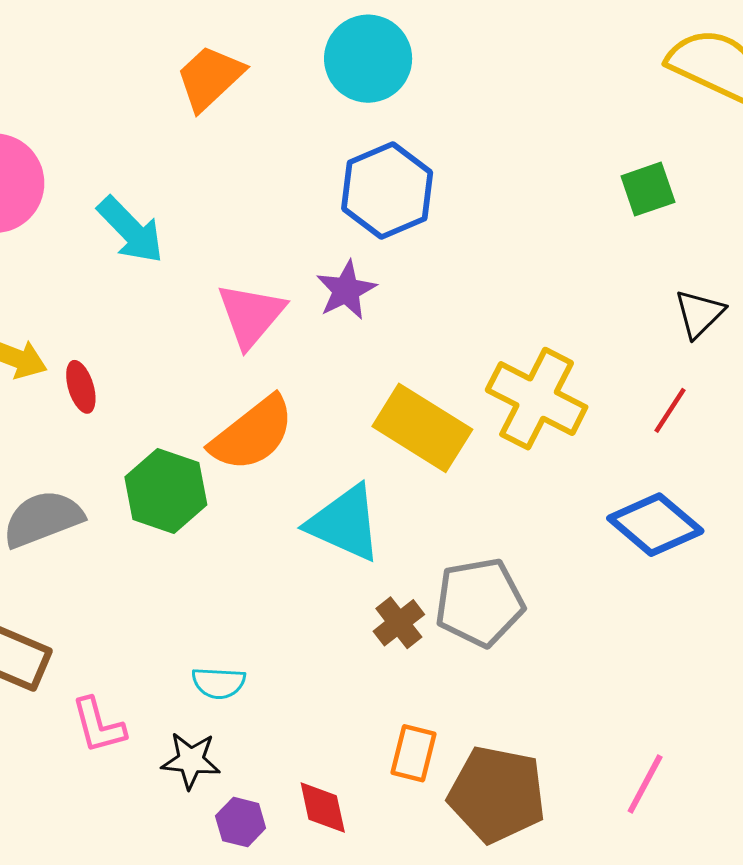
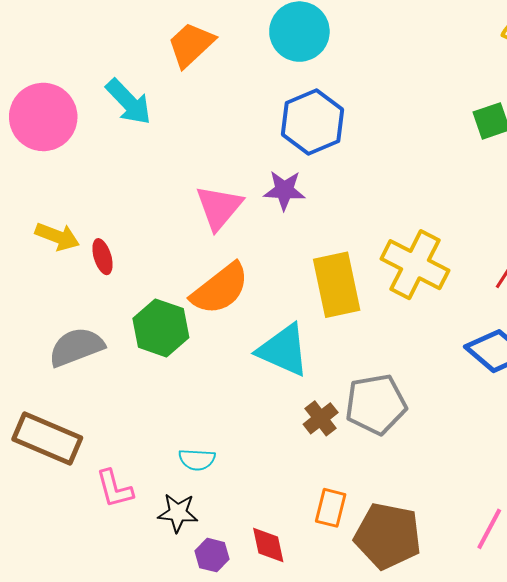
cyan arrow: (131, 230) -> (129, 102), moved
purple star: (346, 290) -> (284, 190), turned 30
yellow rectangle: (422, 428) -> (337, 285), turned 46

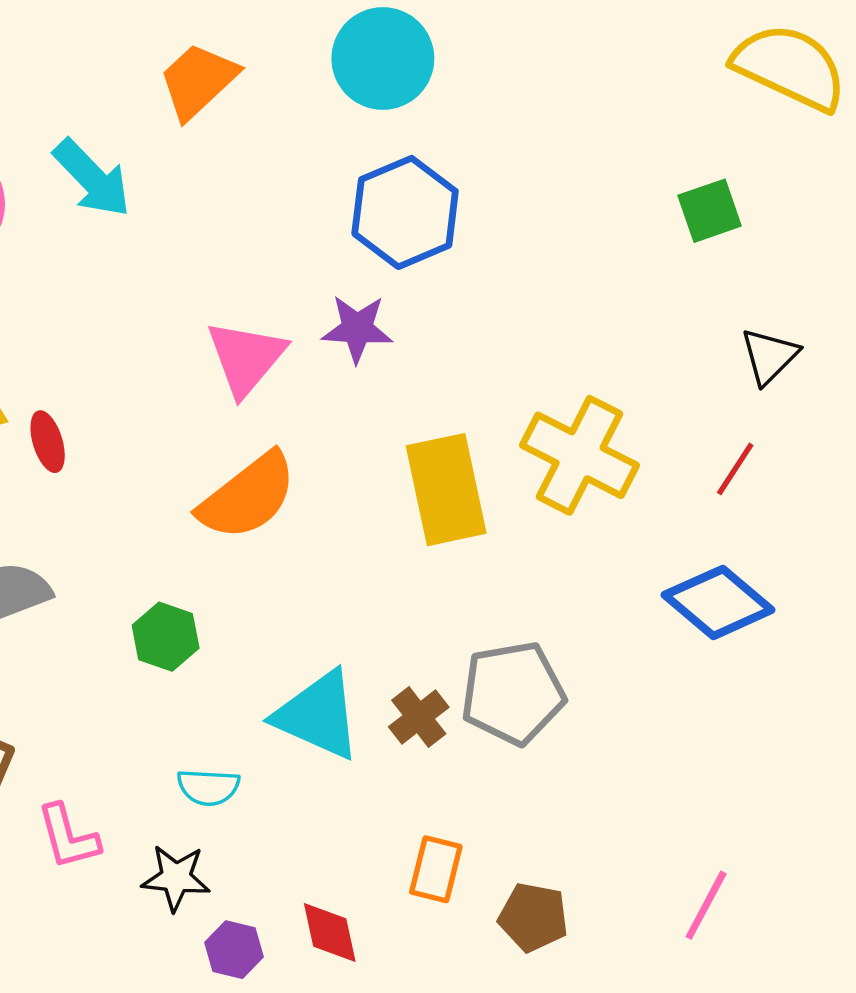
green hexagon: (161, 328) -> (166, 637), moved, size x0.7
cyan triangle: (283, 350) -> (318, 715), moved
brown pentagon: (388, 536) -> (533, 917), size x0.6

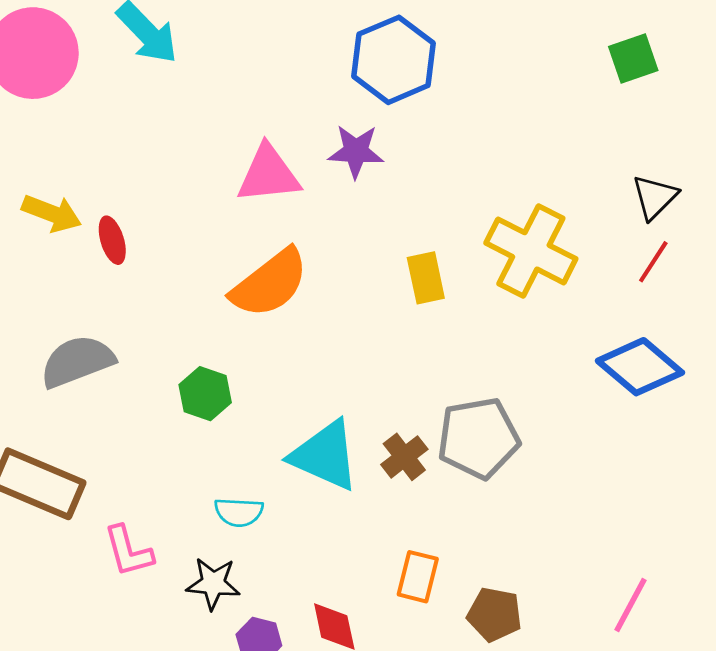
black triangle: (769, 356) -> (655, 197), moved
pink triangle: (246, 358) -> (268, 174), turned 44
yellow rectangle: (446, 490) -> (426, 278), size x0.6

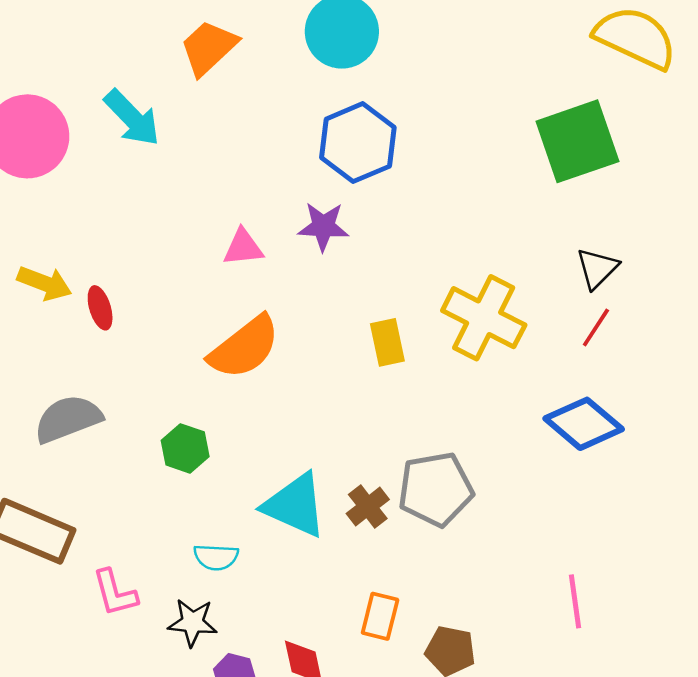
green square: (633, 58) -> (577, 141), size x1.8
pink triangle: (268, 174) -> (243, 247), size x0.7
pink line: (630, 605) -> (575, 601), moved, turned -36

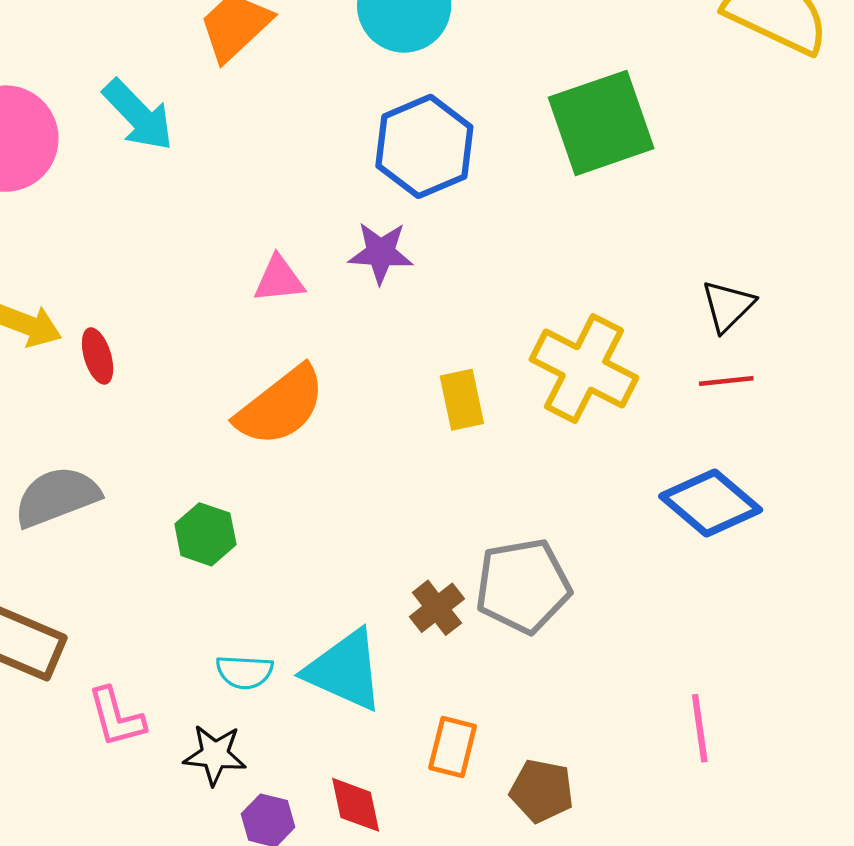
green square: (577, 141) -> (601, 123), moved
red line: (596, 328) -> (726, 381), turned 51
cyan triangle: (295, 505) -> (345, 670), moved

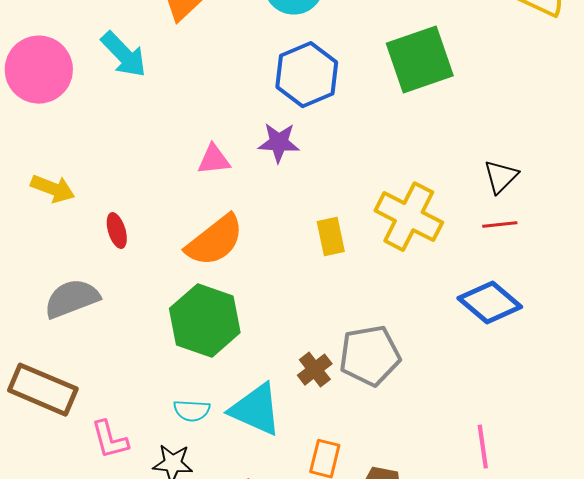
red ellipse: (98, 356) -> (117, 231), moved
green hexagon: (205, 534) -> (205, 321), moved, size x1.8

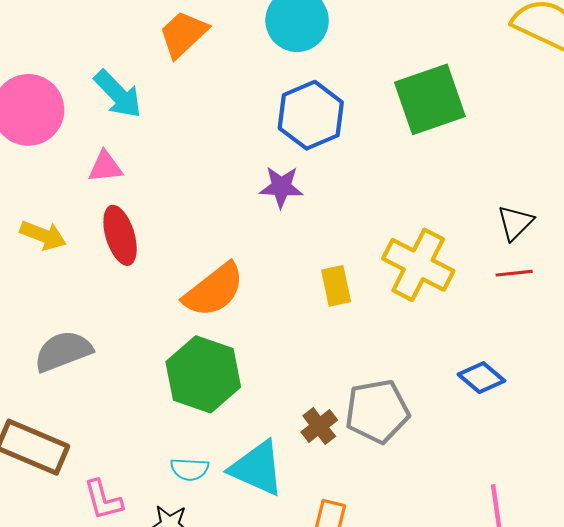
pink triangle: (214, 160) -> (105, 167), moved
red ellipse: (117, 231) -> (120, 235), moved, size x1.6
blue diamond: (490, 303) -> (481, 378), moved, size x0.7

